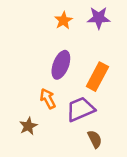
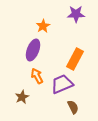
orange star: (64, 20) -> (43, 26), moved
purple ellipse: (61, 65) -> (33, 50), moved

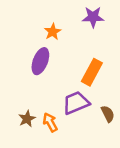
orange arrow: (37, 76) -> (50, 122), moved
brown semicircle: (73, 107) -> (108, 114), moved

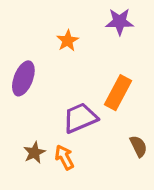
purple ellipse: (40, 61) -> (23, 78), moved
purple trapezoid: (76, 103) -> (80, 118), moved

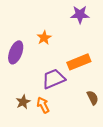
orange star: (68, 41) -> (44, 38), moved
orange rectangle: (118, 93) -> (79, 62), turned 40

